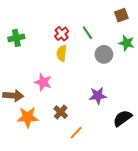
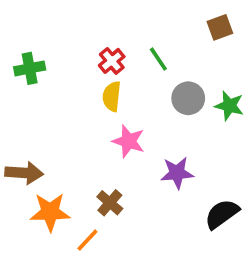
green star: (127, 43) -> (229, 106), moved
pink star: (43, 82) -> (129, 141), moved
orange line: (76, 133) -> (87, 240), moved

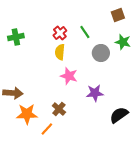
green star: (229, 106) -> (123, 42), moved

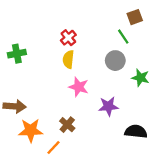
green line: (85, 32) -> (123, 37), moved
green cross: (16, 37) -> (17, 54), moved
green star: (123, 42) -> (140, 78), moved
black semicircle: (119, 115) -> (136, 131), turned 42

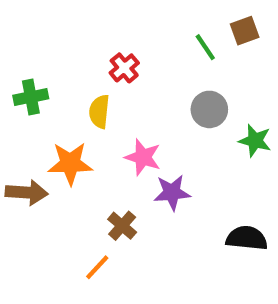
green line: (123, 37) -> (205, 47), moved
yellow semicircle: (68, 59) -> (99, 112), moved
purple star: (108, 106) -> (172, 192), moved
orange star: (31, 130) -> (70, 163), moved

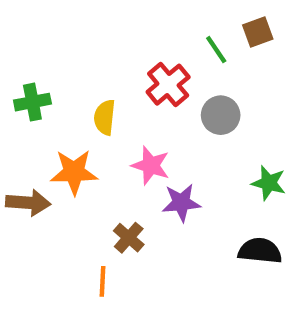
red cross: (124, 68) -> (168, 85), moved, size x1.4
green star: (255, 141) -> (269, 183), moved
orange line: (97, 267) -> (102, 281), turned -40

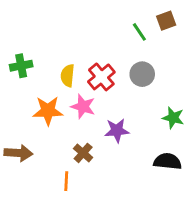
red cross: (168, 85) -> (101, 77), moved
pink star: (151, 165) -> (83, 107), moved
brown arrow: (28, 203) -> (18, 153), moved

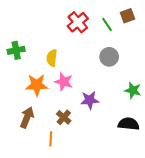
red cross: (101, 77) -> (78, 22), moved
brown arrow: (18, 153) -> (27, 117), moved, turned -72

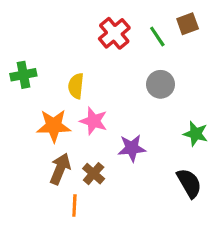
brown arrow: (27, 117) -> (60, 169), moved
black semicircle: (129, 124) -> (189, 183), turned 54

